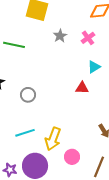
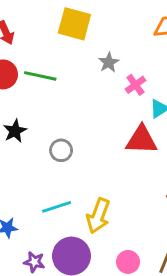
pink cross: (88, 38) -> (135, 85), moved
red triangle: (82, 88) -> (141, 140), size x1.6
pink circle: (72, 157) -> (128, 262), moved

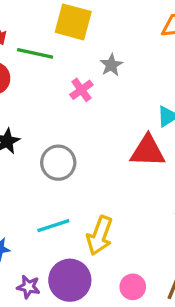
green line: (40, 76) -> (35, 53), moved
pink cross: (135, 85) -> (81, 90), moved
gray circle: (61, 150) -> (58, 163), size x1.4

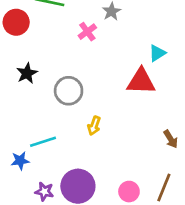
cyan line: (53, 226) -> (43, 142), moved
yellow arrow: (100, 236) -> (94, 126), moved, size x0.6

